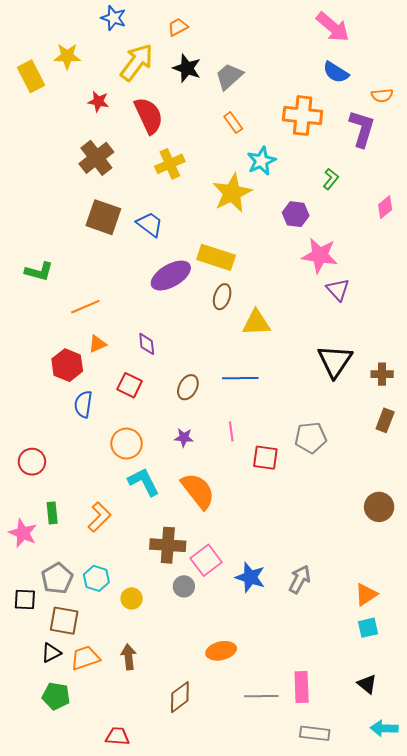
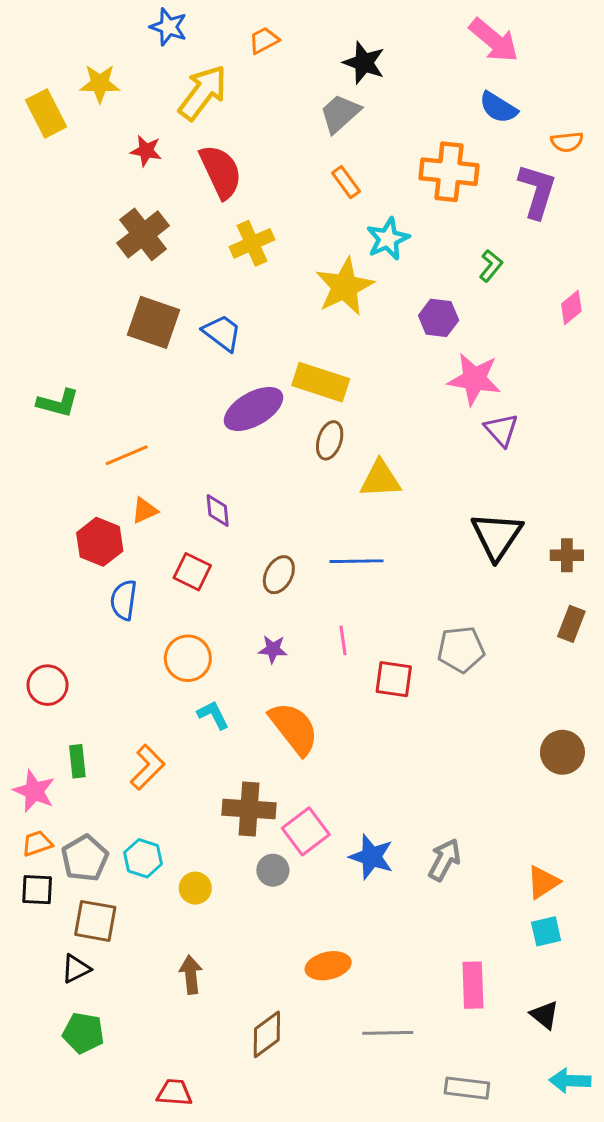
black star: (187, 68) -> (364, 63), moved
cyan L-shape: (144, 482) -> (213, 715), size x0.7
orange trapezoid: (85, 658) -> (37, 843), moved, size x0.7
pink rectangle: (302, 687) -> (473, 985), moved

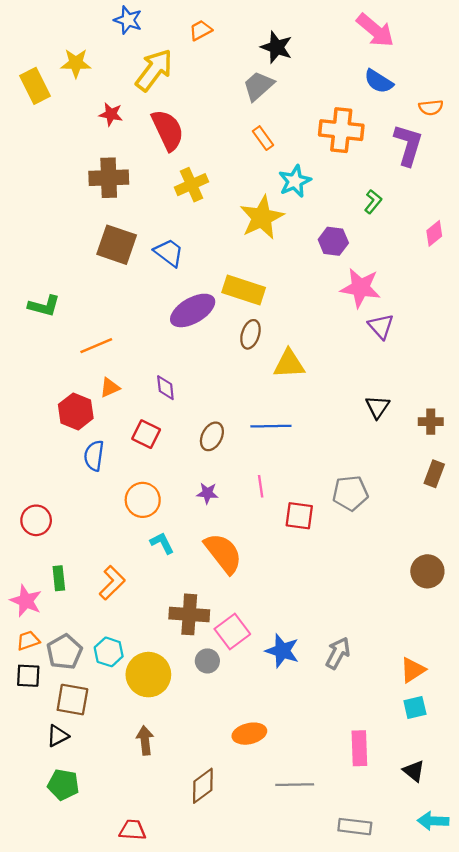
brown cross: (143, 234) -> (109, 178), turned 36
black triangle: (497, 536) -> (378, 407), size x0.6
yellow circle: (195, 888) -> (148, 675), size x1.8

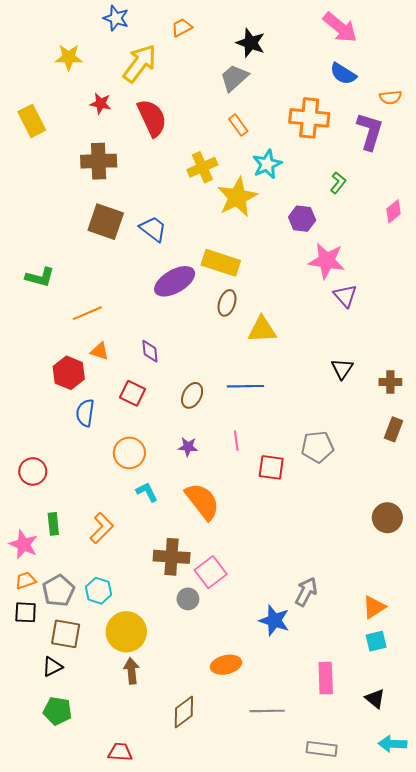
yellow rectangle: (35, 86) -> (32, 121), moved
yellow cross: (192, 185) -> (202, 167), moved
orange triangle: (110, 388) -> (100, 351), turned 42
blue star: (282, 651) -> (274, 620), moved
yellow circle: (148, 675) -> (126, 632), moved

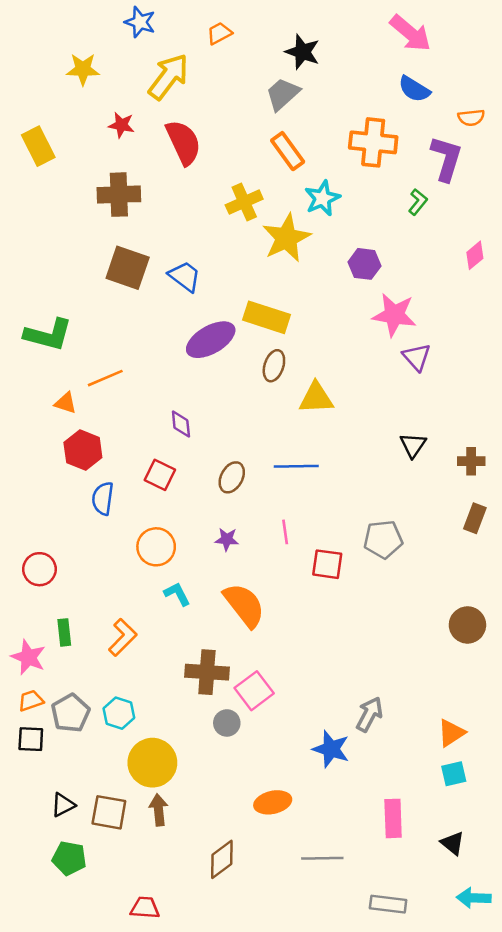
orange rectangle: (238, 125) -> (288, 151), size x1.4
green L-shape: (338, 183) -> (418, 202), moved
green L-shape: (40, 277) -> (48, 335), size x1.4
orange triangle: (100, 351) -> (66, 403), moved
brown square: (66, 634) -> (109, 812), moved

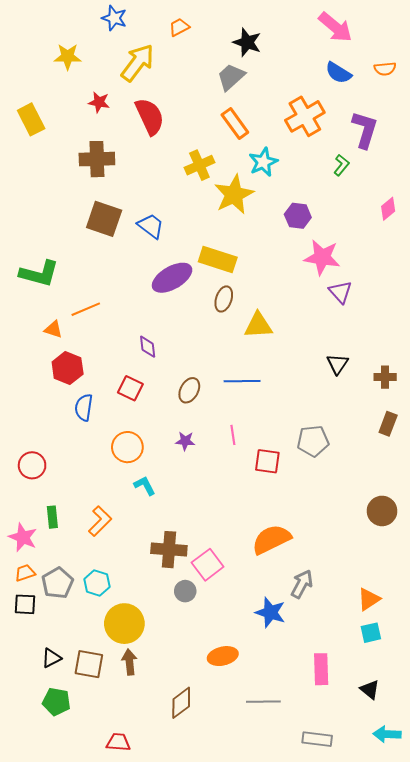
orange semicircle: (471, 118) -> (385, 69), moved
orange cross: (373, 142) -> (305, 116), turned -36
orange semicircle: (244, 605) -> (271, 539), moved, turned -78

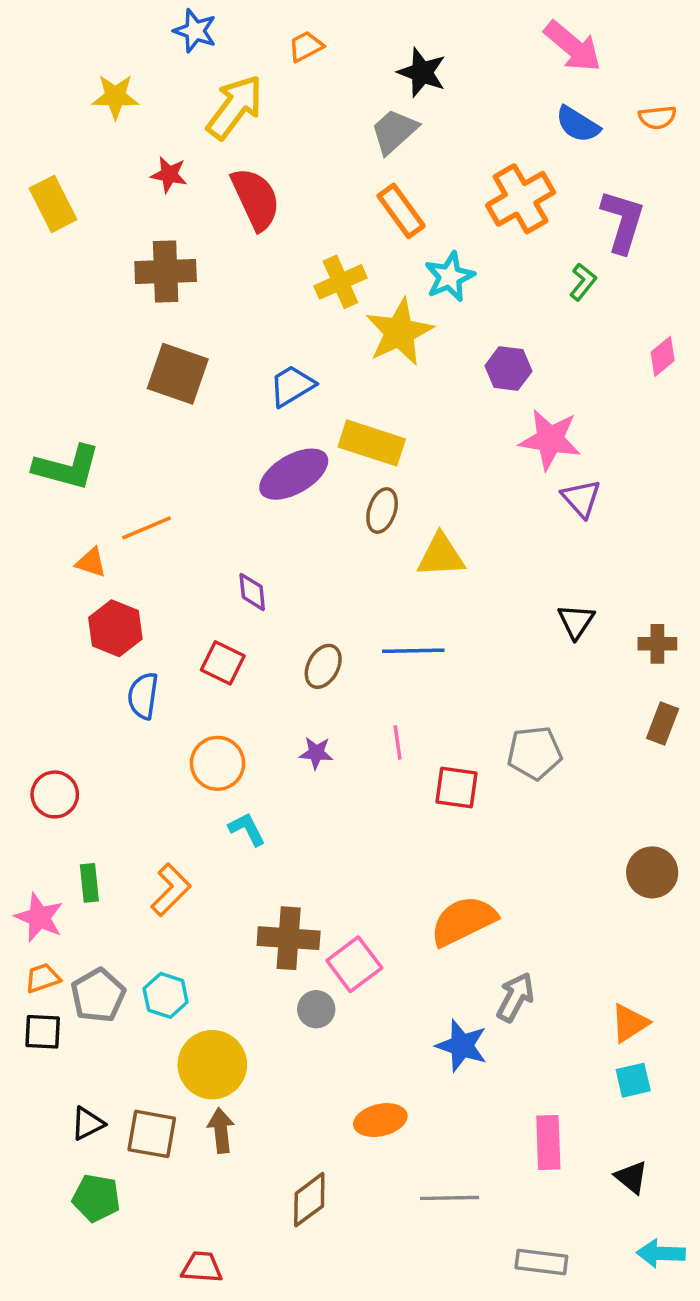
blue trapezoid: (151, 226) -> (292, 386), moved, turned -68

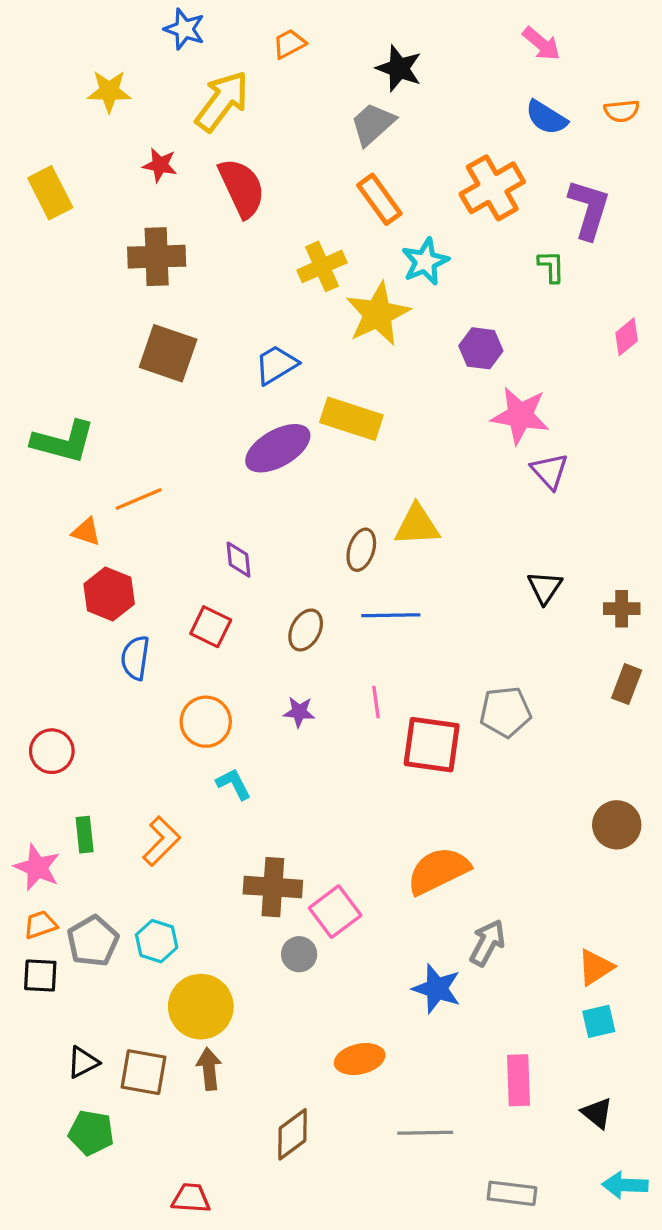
pink arrow: (573, 46) -> (541, 44), size x0.7
green L-shape: (583, 282) -> (551, 266), turned -40
brown ellipse: (382, 510) -> (361, 550), moved
red square: (456, 788) -> (432, 745), size x1.4

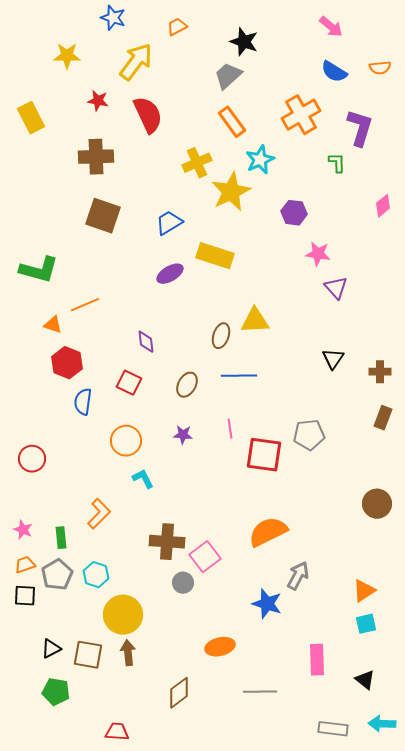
pink star: (520, 415) -> (318, 254), size x0.7
purple ellipse: (278, 448) -> (170, 274), size x0.7
green rectangle: (85, 835) -> (61, 538), moved
pink star: (37, 867) -> (23, 530), size x0.7
gray rectangle: (512, 1193) -> (333, 729), moved

